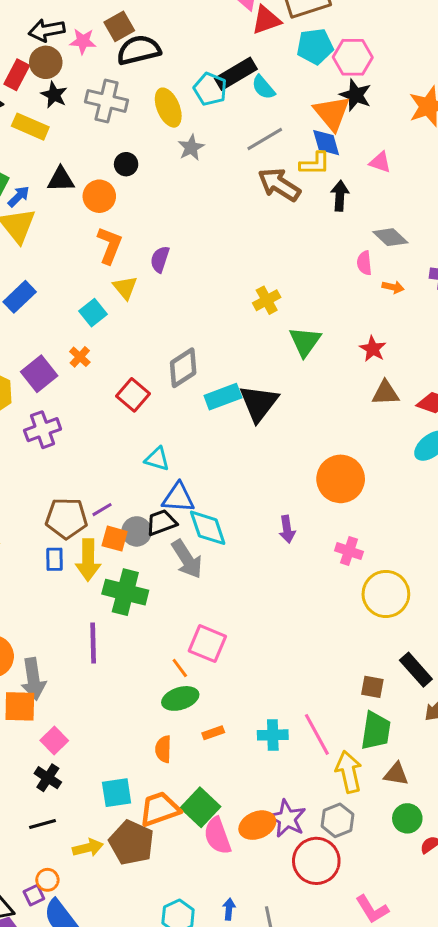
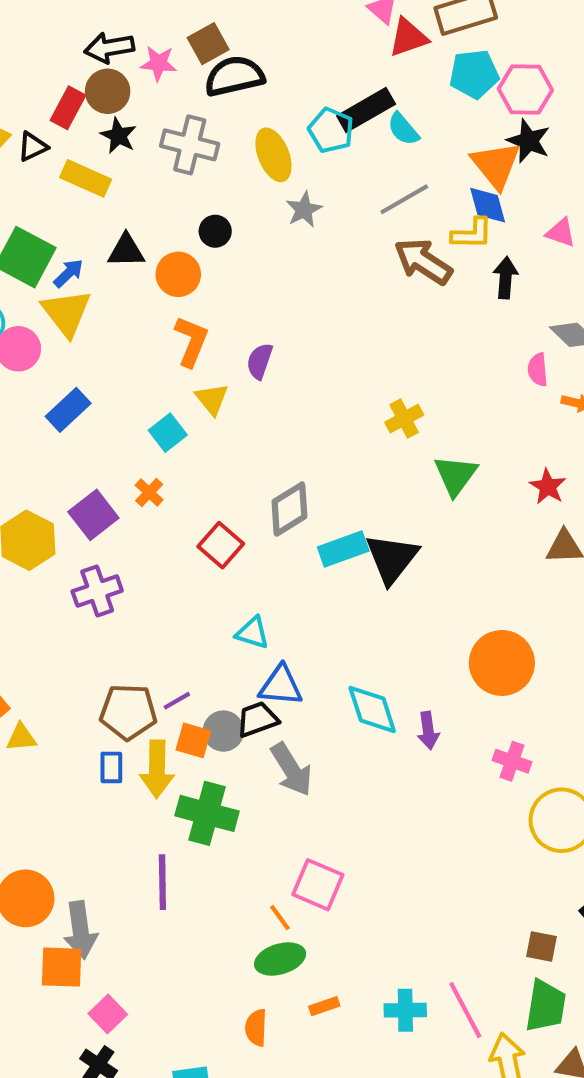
cyan diamond: (208, 528) -> (372, 709), moved

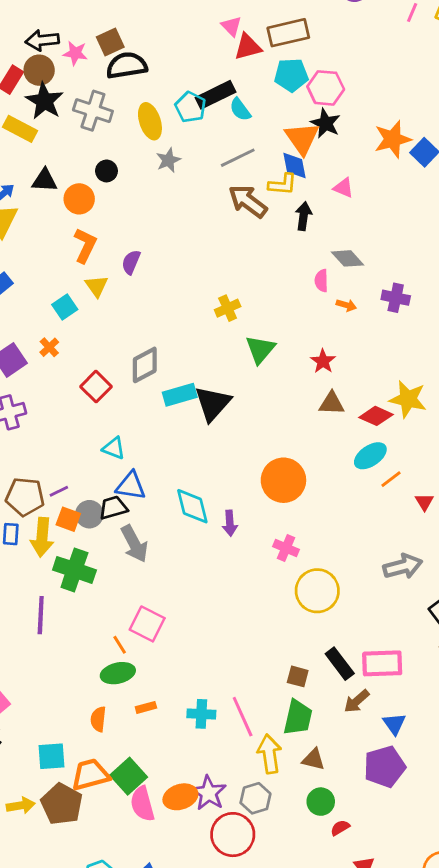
black star: (118, 136) -> (44, 101), size x1.5

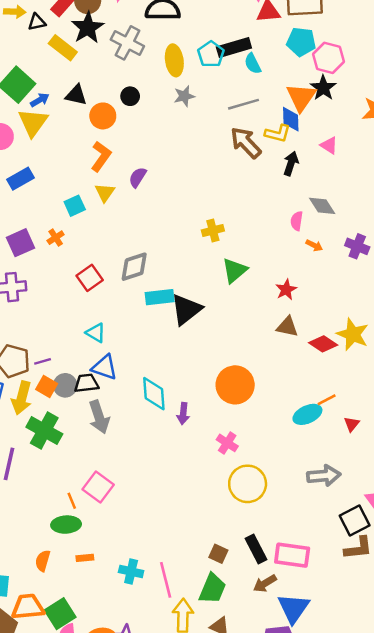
cyan ellipse: (370, 456) -> (307, 414), moved
blue triangle: (394, 724) -> (294, 608), size x1.6

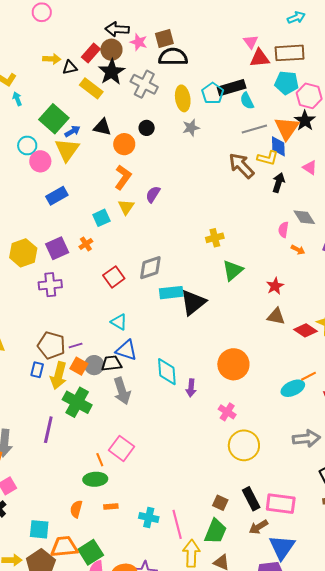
gray line: (244, 104) -> (254, 129), moved

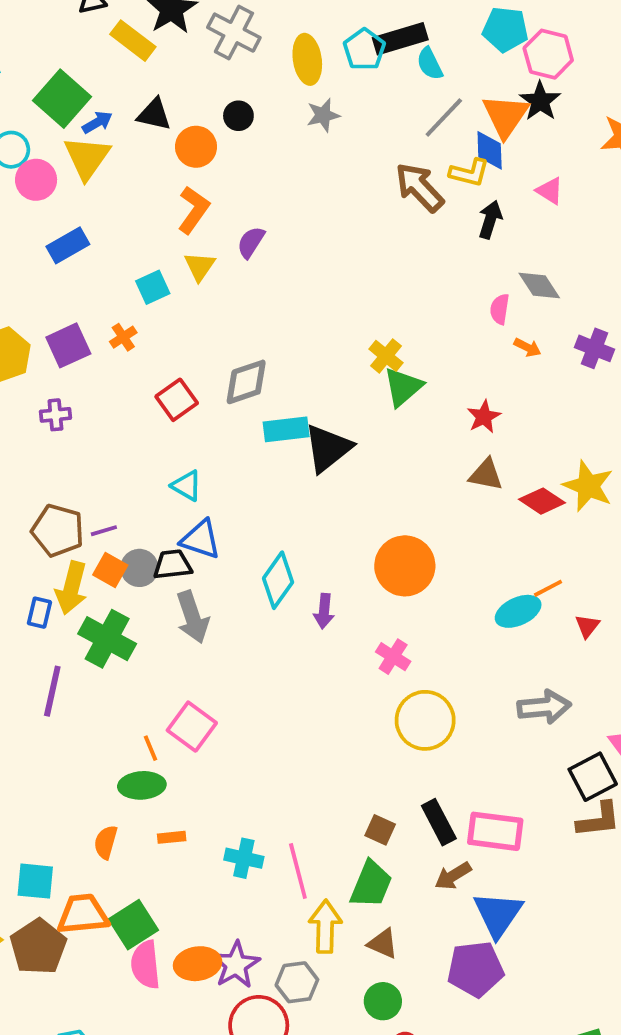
gray line: (254, 129) -> (444, 117), turned -30
yellow cross: (215, 238) -> (386, 356), moved, turned -36
purple cross: (50, 285) -> (55, 415), size x0.7
blue rectangle: (37, 370) -> (39, 613), moved
cyan diamond: (167, 372) -> (278, 580), turned 40

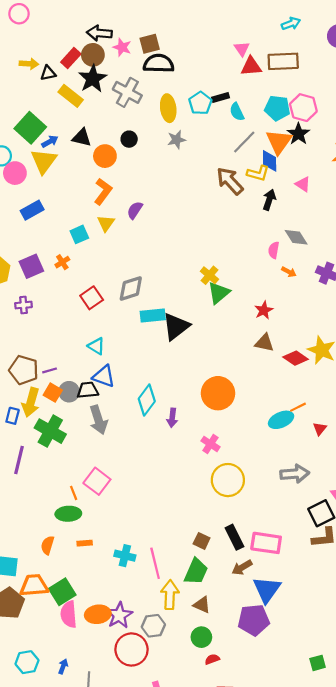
cyan pentagon: (505, 29) -> (277, 108), moved
black rectangle: (400, 39) -> (221, 97), size x0.6

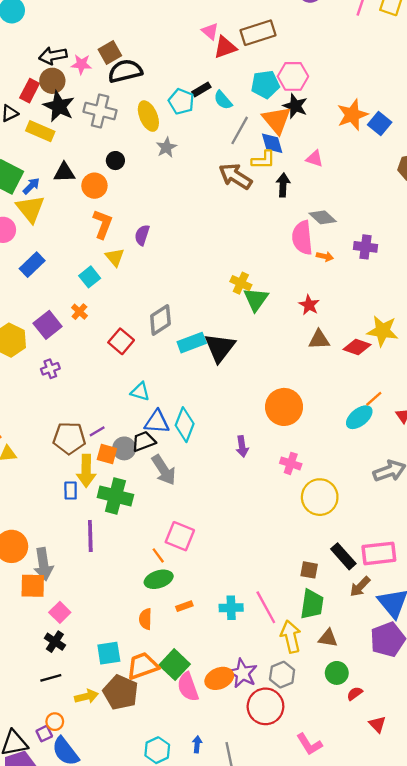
pink semicircle: (274, 250) -> (302, 238), size x1.8
cyan diamond: (147, 400) -> (185, 425), moved

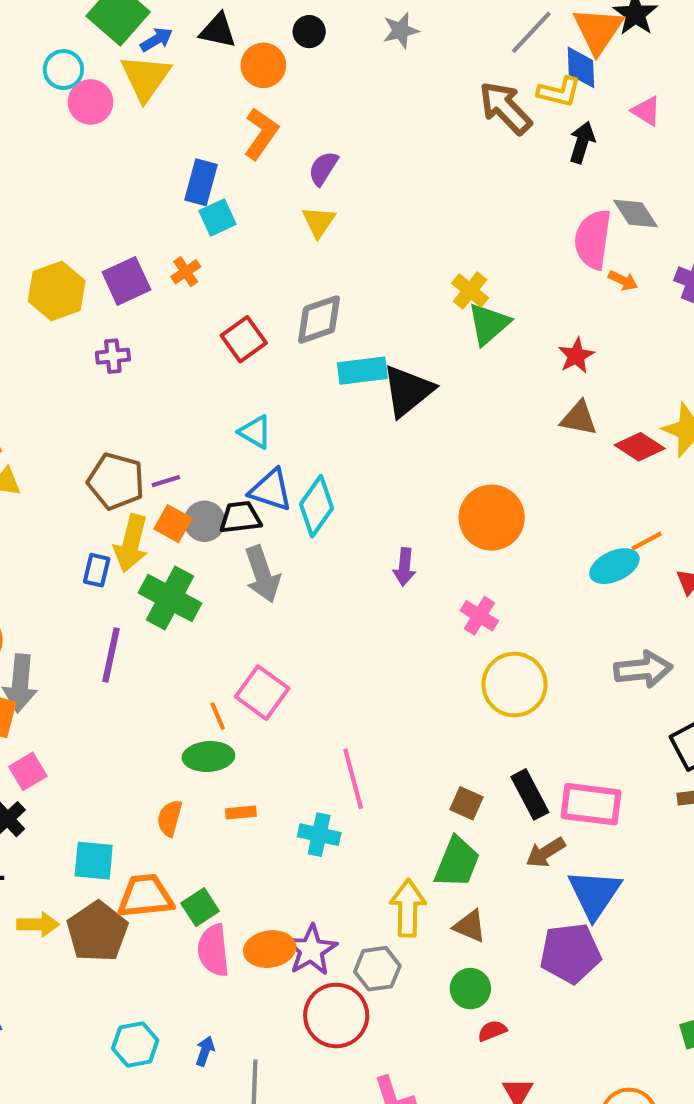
yellow triangle: (115, 257) -> (319, 222), moved
blue rectangle: (32, 265) -> (201, 182), moved, turned -45
pink line: (266, 607) -> (353, 779), moved
green square: (175, 665) -> (200, 907), size x0.7

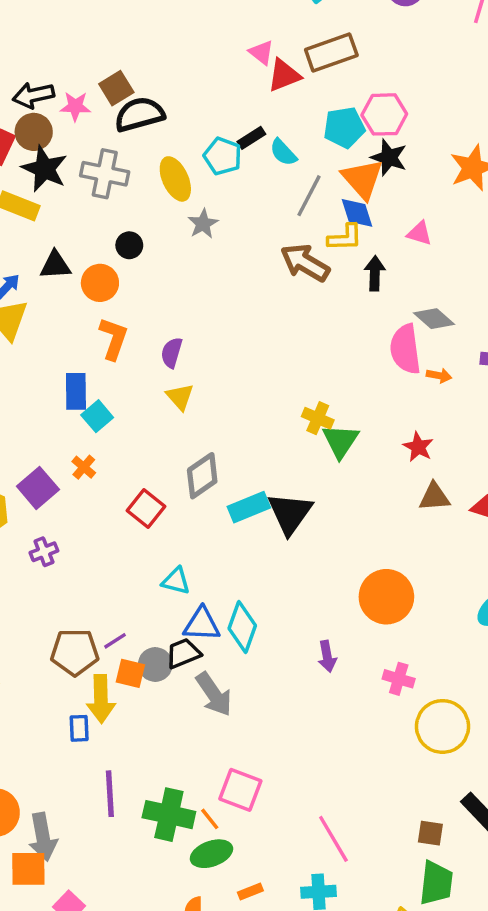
green cross: (170, 598) -> (169, 815), moved

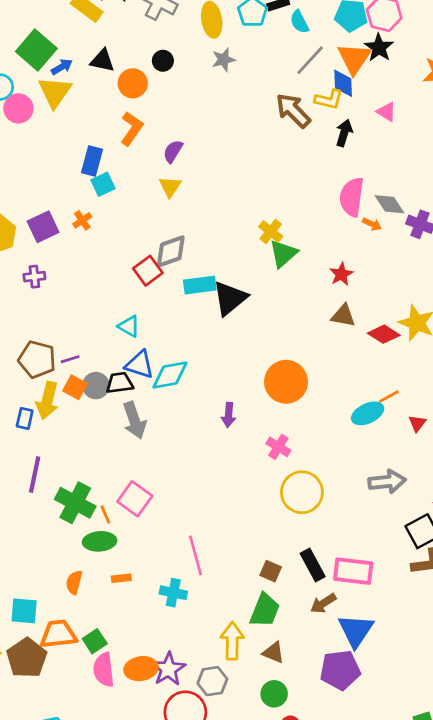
gray diamond: (434, 319) -> (389, 204), moved
red square: (146, 509) -> (148, 271), moved
cyan diamond: (242, 627) -> (170, 375), turned 45

